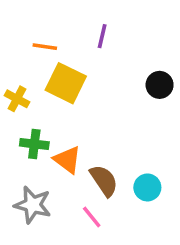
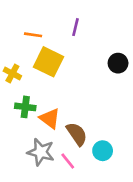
cyan circle: (147, 187) -> (103, 151), moved
gray star: (33, 205) -> (41, 152), moved

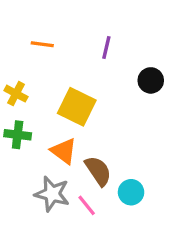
purple line: (76, 27) -> (106, 48), moved
yellow square: (48, 62) -> (77, 107), moved
green cross: (25, 107) -> (18, 135), moved

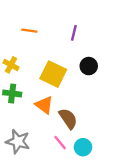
black circle: (151, 80) -> (89, 66), moved
cyan circle: (131, 192) -> (83, 147), moved
gray star: (52, 194) -> (18, 141), moved

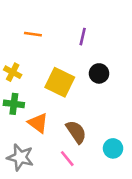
orange triangle: (44, 105) -> (38, 123), moved
cyan circle: (83, 147) -> (113, 148), moved

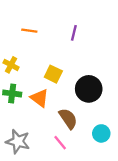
black circle: (99, 73) -> (89, 89), moved, size x1.5
yellow square: (60, 82) -> (53, 74), size x0.7
orange triangle: (38, 123) -> (40, 98), moved

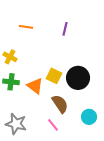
yellow square: (53, 74) -> (54, 76), moved

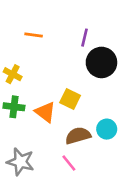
black circle: (78, 78) -> (101, 62), moved
brown semicircle: (60, 104) -> (78, 136), turned -72
cyan circle: (89, 117) -> (107, 129), moved

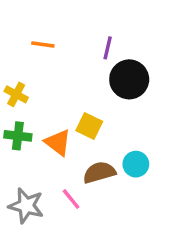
pink line: (69, 163) -> (71, 199), moved

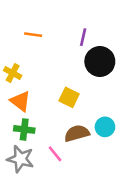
green cross: (18, 136) -> (24, 129), moved
orange triangle: (58, 143) -> (20, 101), moved

